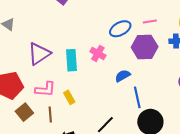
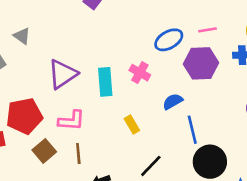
yellow rectangle: (69, 97) -> (132, 125), moved

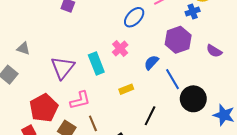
purple hexagon: (201, 63) -> (178, 40), moved
pink cross: (140, 73) -> (120, 48), turned 35
yellow rectangle: (132, 125) -> (126, 89), turned -64

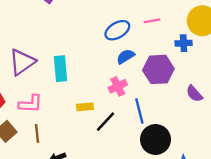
pink cross: (120, 48) -> (118, 86), moved
blue semicircle: (151, 62) -> (126, 56), moved
black line: (150, 116) -> (106, 122), moved

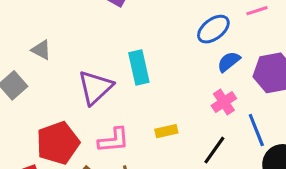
cyan rectangle: (61, 69) -> (139, 67), moved
yellow rectangle: (85, 107) -> (166, 131), moved

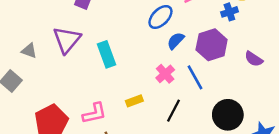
purple triangle: (95, 87) -> (67, 40), moved
pink cross: (224, 102) -> (165, 74), moved
blue line: (256, 130) -> (195, 77), moved

